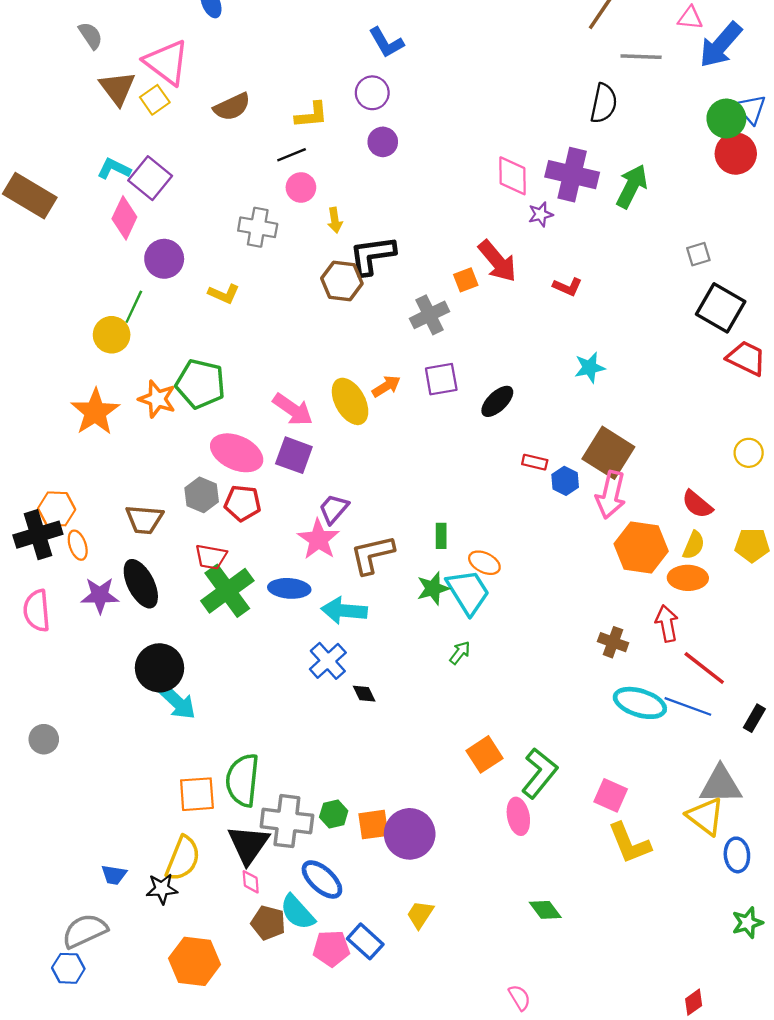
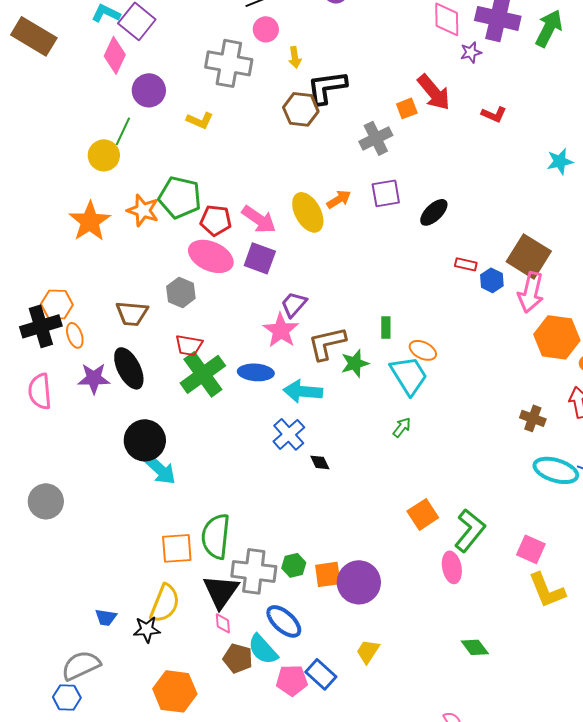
gray cross: (258, 227) -> (229, 63), size x1.4
cyan star: (590, 367) -> (560, 161), moved
red pentagon: (242, 503) -> (216, 220), moved
green star: (433, 588) -> (355, 363), moved
gray circle: (44, 739) -> (46, 501), size x1.4

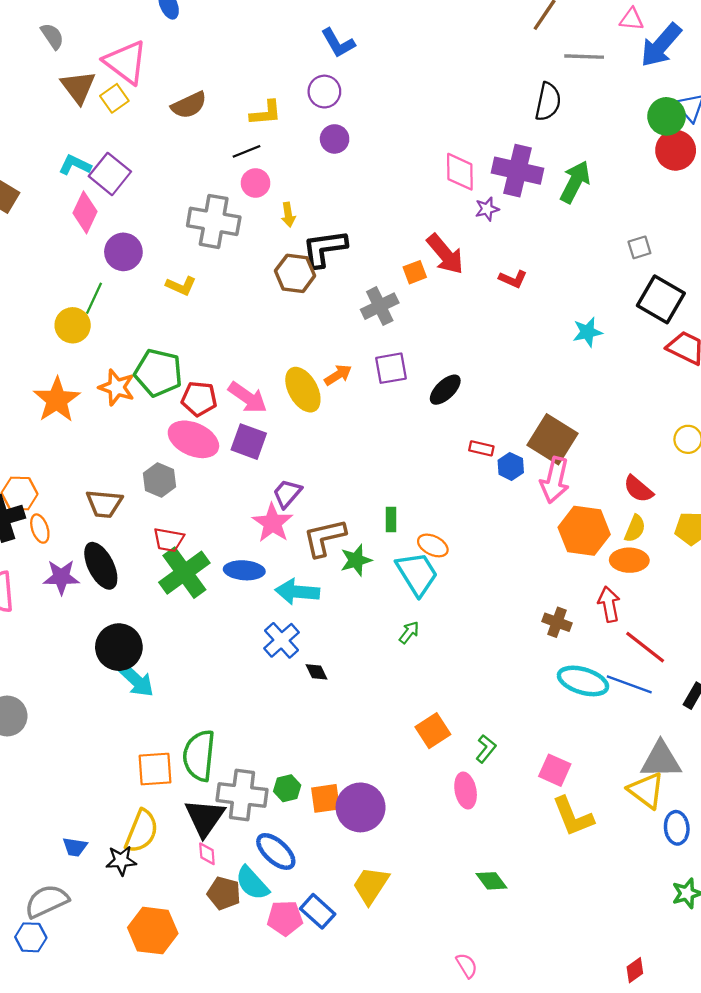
green L-shape: (470, 530) -> (486, 749), size x0.6
yellow trapezoid: (368, 651) -> (371, 885), size x1.4

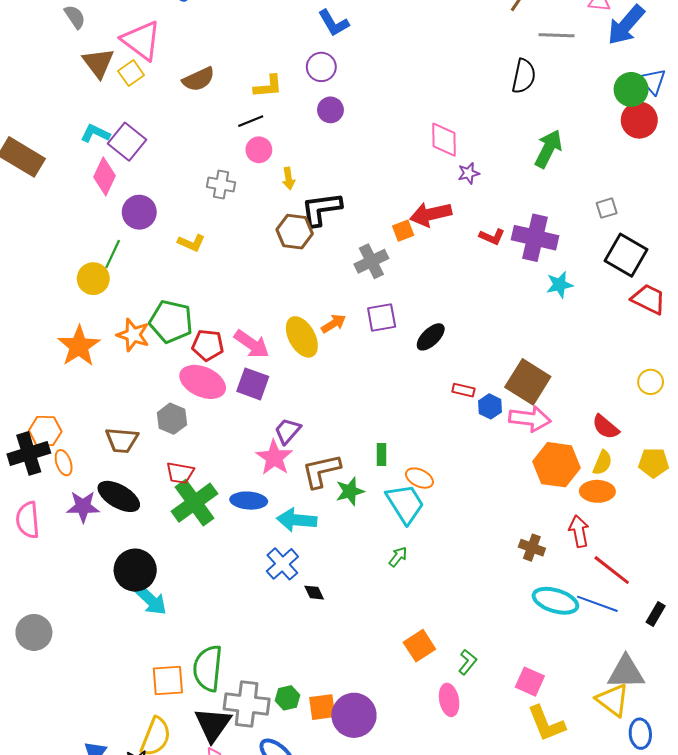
purple cross: (517, 171) -> (535, 238), moved
gray cross: (214, 221) -> (221, 185), size x0.6
red arrow: (445, 254) -> (431, 214), turned 117
pink arrow: (555, 480) -> (530, 419), turned -96
black ellipse: (101, 566) -> (119, 496), turned -33

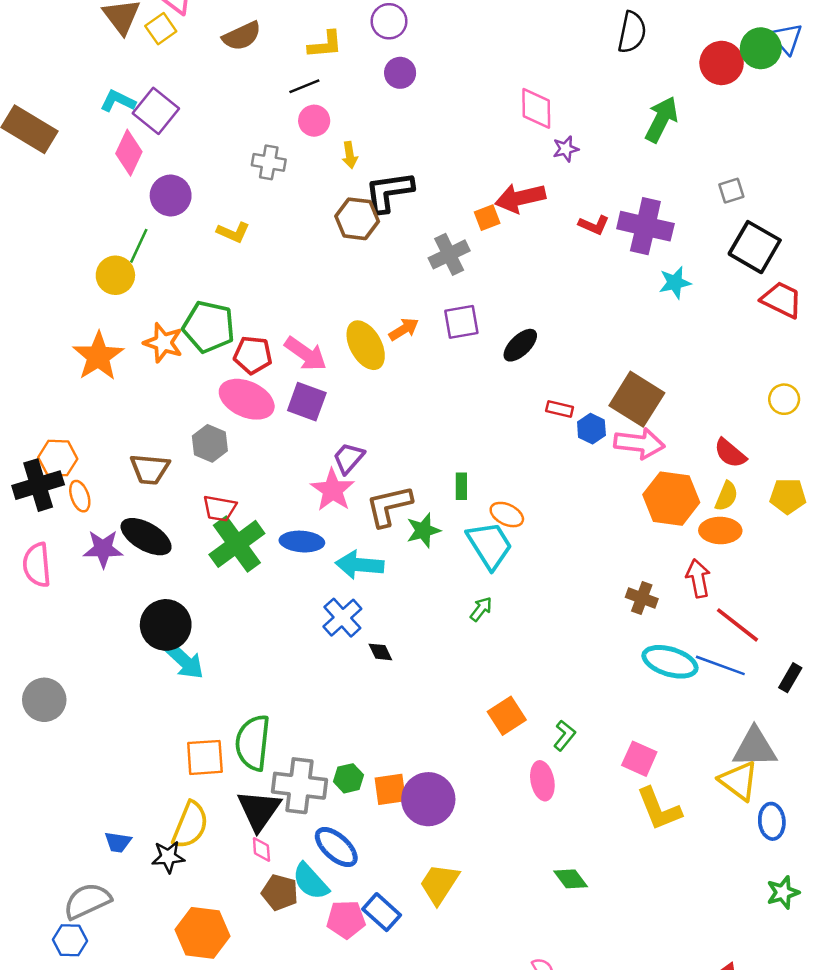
red circle: (639, 120) -> (722, 63), moved

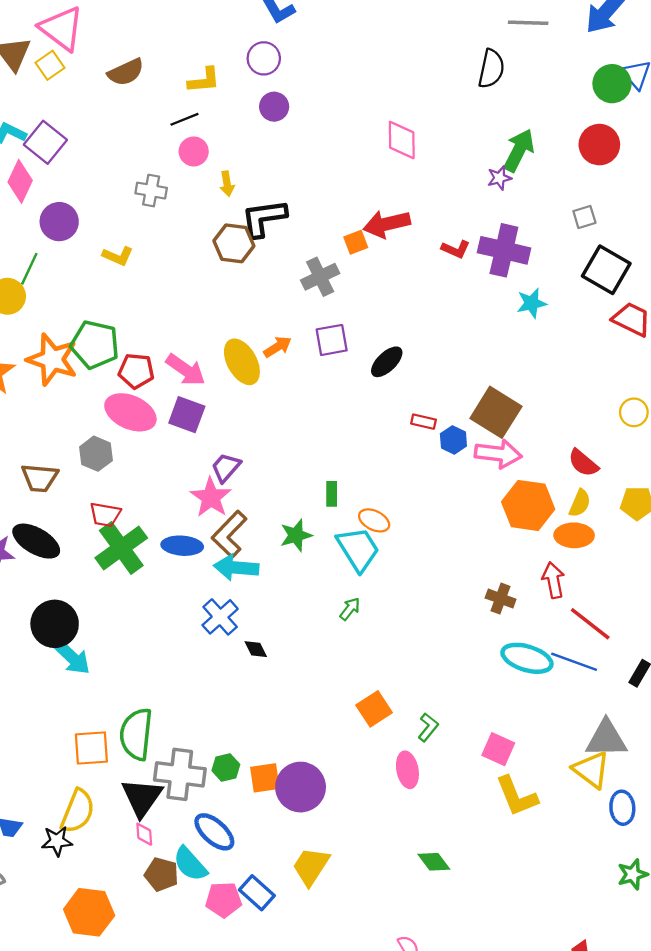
red circle: (722, 63) -> (599, 145), moved
purple star: (566, 149) -> (499, 178), moved
orange star: (163, 343) -> (52, 359), size x1.4
brown L-shape: (389, 506) -> (229, 534), moved, turned -33

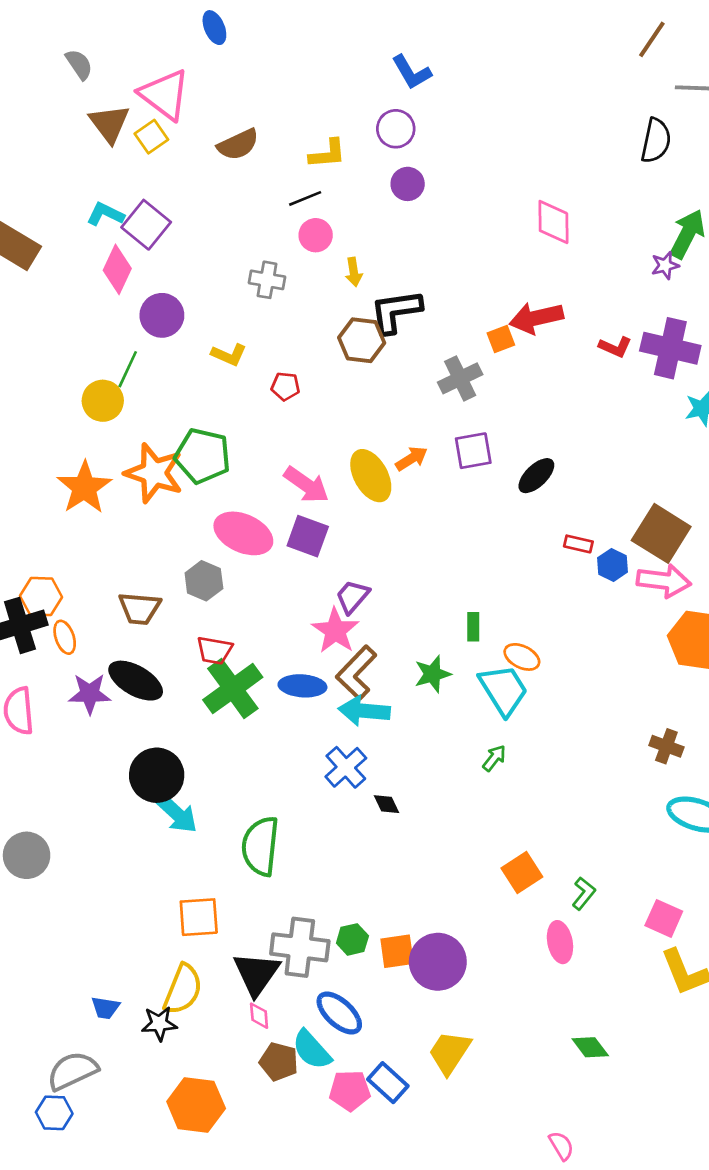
red pentagon: (136, 371) -> (285, 386), moved, size x0.7
green semicircle: (136, 734) -> (260, 846), moved

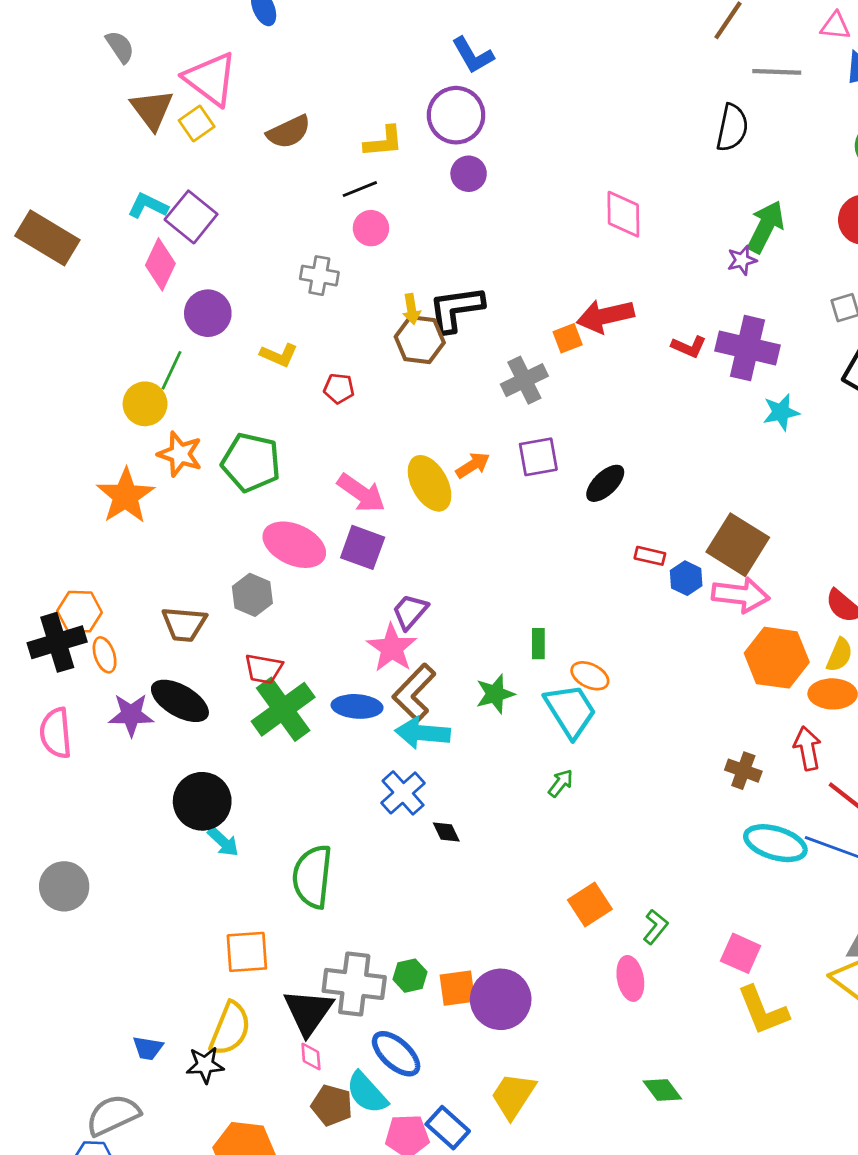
purple circle: (396, 129) -> (456, 115), size x1.4
yellow arrow: (354, 272) -> (411, 309), moved
orange star: (154, 473) -> (180, 454), moved, size x0.7
cyan arrow: (176, 813) -> (223, 842), size x0.7

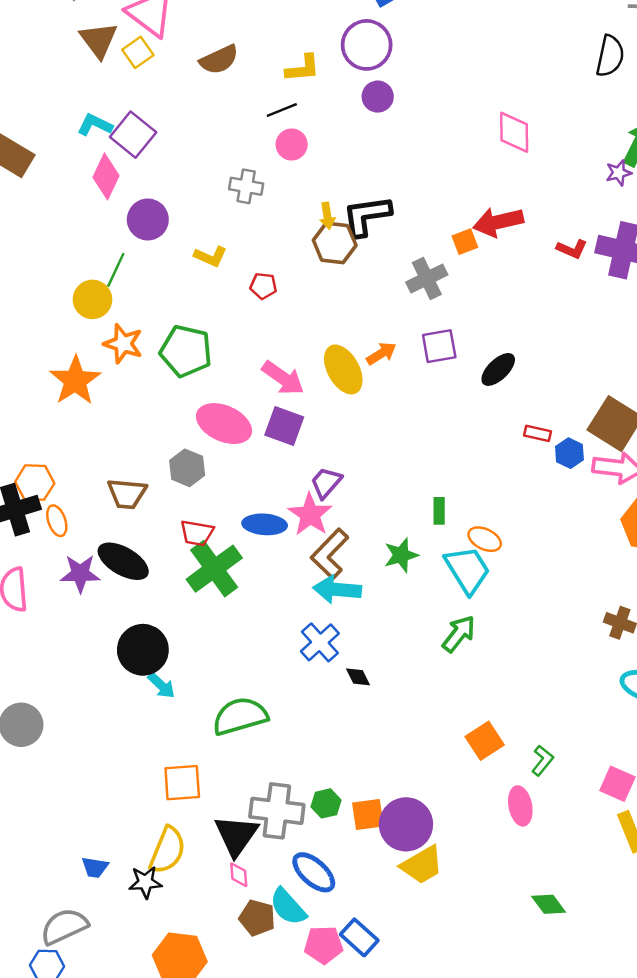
blue ellipse: (357, 706) -> (265, 524), moved
green arrow: (561, 783) -> (459, 634), size x1.5
green semicircle: (312, 877) -> (240, 716), turned 68
yellow trapezoid: (513, 1096) -> (422, 865), moved, turned -153

